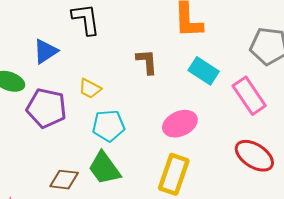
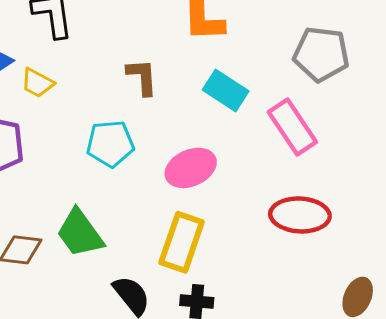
yellow trapezoid: (90, 89) -> (37, 83), moved
cyan pentagon: (109, 126) -> (110, 144), moved
red ellipse: (254, 156) -> (300, 215), turned -30

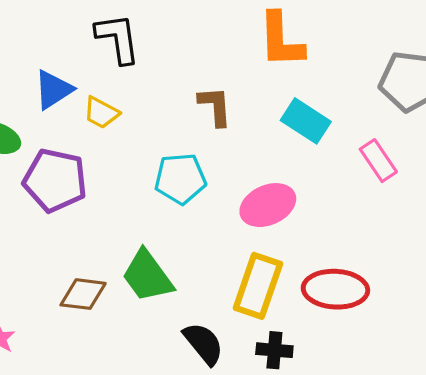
pink rectangle: (292, 127) -> (378, 161), size x0.7
red ellipse: (300, 215) -> (335, 289), moved

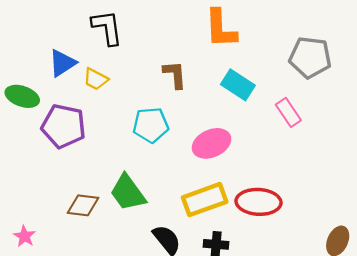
yellow rectangle: (258, 286) -> (205, 200), turned 51

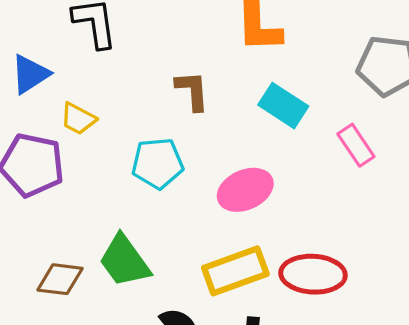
yellow trapezoid: (96, 79) -> (78, 119), moved

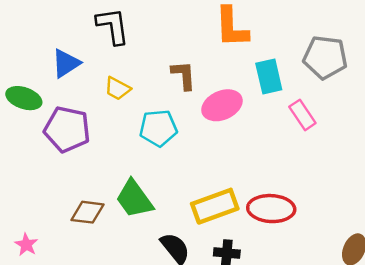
cyan rectangle: (283, 106) -> (269, 76), moved, turned 44
yellow trapezoid: (78, 119) -> (118, 88), moved
pink ellipse: (245, 190) -> (222, 105), moved

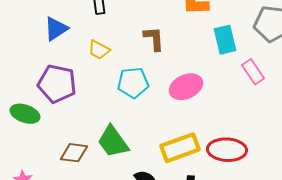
green ellipse: (24, 98) -> (25, 114), moved
pink ellipse: (222, 105) -> (186, 87), moved

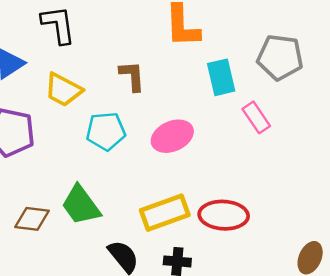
yellow trapezoid: (99, 50) -> (63, 90), size x1.4

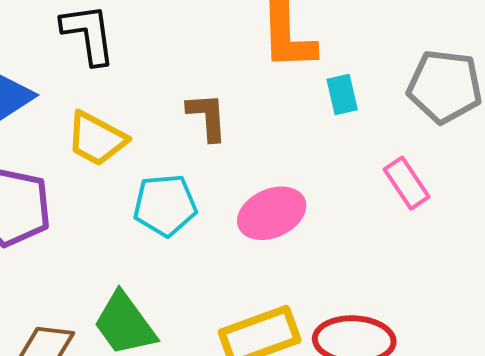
cyan rectangle: (221, 77) -> (342, 94), moved, size x0.7

